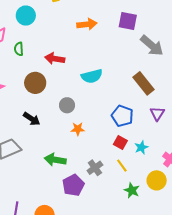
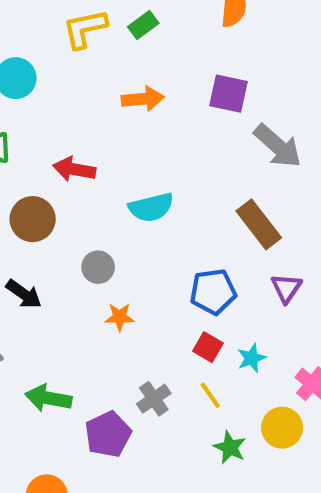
blue pentagon: (122, 116) -> (213, 292), turned -30
green arrow: (55, 160) -> (48, 398), moved

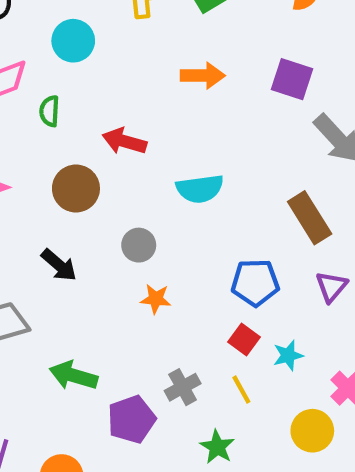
green star: (230, 447) -> (217, 447), moved

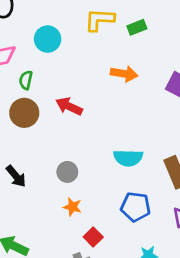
brown circle: (76, 188) -> (24, 113), moved
cyan semicircle: (200, 189) -> (128, 158), moved
red square: (244, 339) -> (93, 237), moved

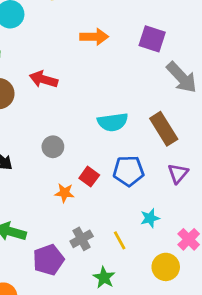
orange star: (72, 207) -> (64, 193), moved
red square: (93, 237) -> (89, 177), moved

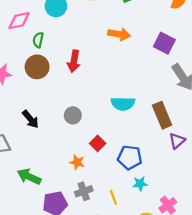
red arrow: (44, 79) -> (74, 61), turned -105
blue pentagon: (129, 171) -> (130, 158), moved
purple triangle: (178, 173) -> (177, 141), moved
orange star: (64, 193) -> (77, 162), moved

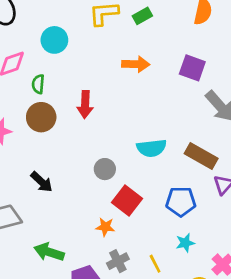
gray circle: (73, 115) -> (105, 169), moved
brown rectangle: (162, 115) -> (201, 156), turned -30
red square: (98, 143) -> (127, 201), size x1.5
blue pentagon: (130, 158) -> (181, 202), moved

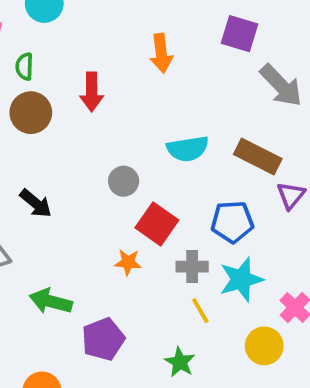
orange arrow: (136, 64) -> (161, 53), moved, turned 84
cyan star: (185, 243) -> (241, 279), size x1.6
gray cross: (118, 261) -> (192, 267), moved, turned 30

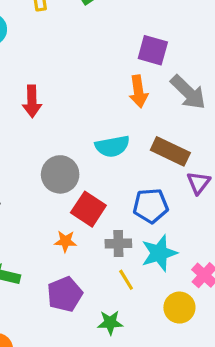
orange arrow: (161, 53) -> (138, 91), moved
gray circle: (124, 181) -> (60, 174), size x1.5
purple pentagon: (103, 339) -> (65, 294), moved
green star: (180, 362) -> (110, 323), turned -30

